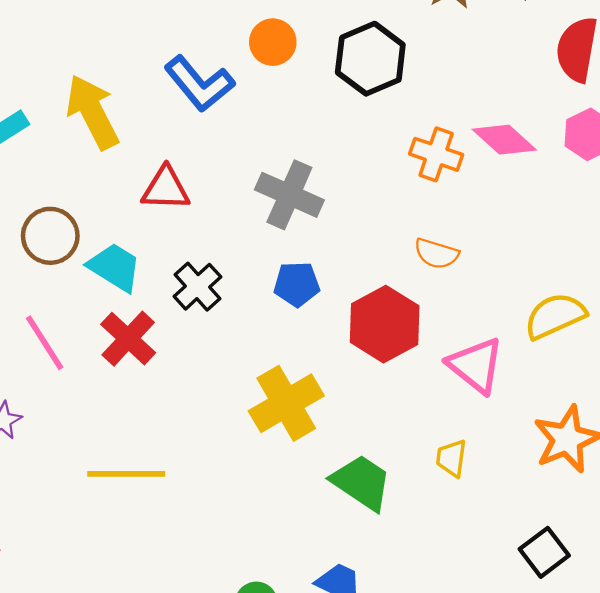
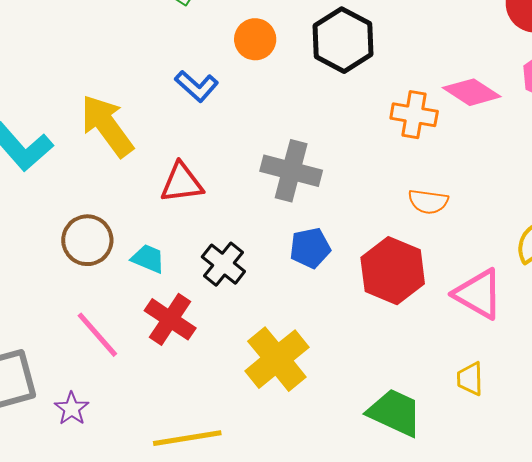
blue L-shape: (199, 84) -> (197, 86), size x0.7
cyan trapezoid: (115, 267) -> (148, 259), size x0.7
yellow cross: (286, 403) -> (277, 359), moved

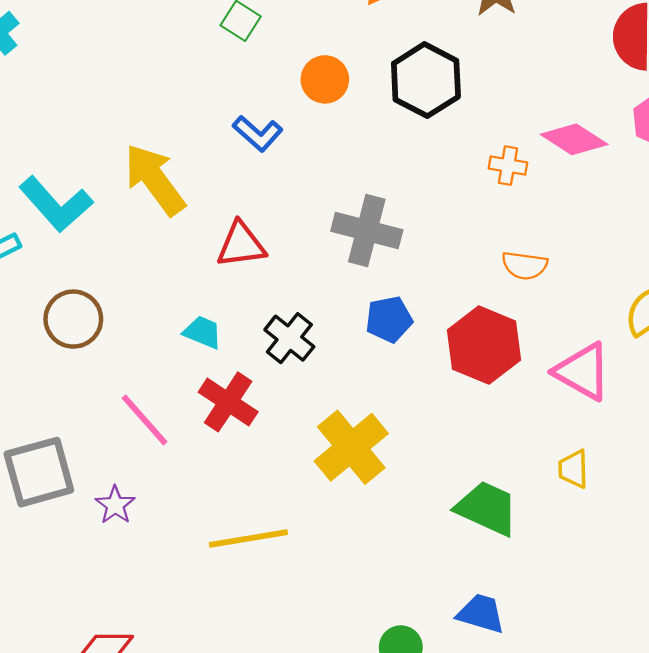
orange cross: (414, 115) -> (508, 166), size x0.7
brown circle: (87, 240) -> (73, 319), moved

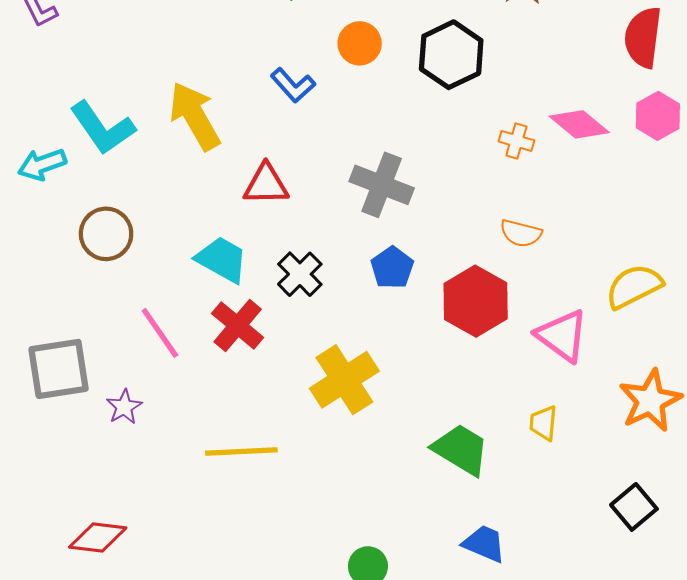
blue pentagon: (389, 319) -> (392, 268), turned -30
cyan trapezoid: (203, 332) -> (222, 260), size x1.5
blue trapezoid: (481, 613) -> (484, 544), moved

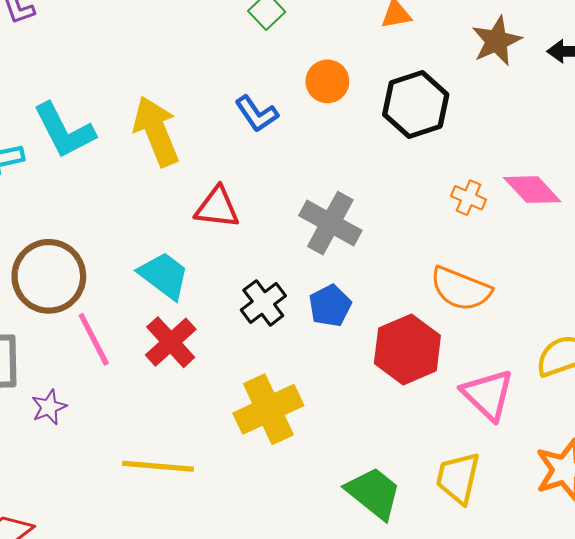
orange semicircle: (521, 233) -> (461, 289), size x1.5
brown circle: (106, 234) -> (49, 276), moved, size x1.4
black cross: (300, 274) -> (263, 303), moved
yellow trapezoid: (543, 423) -> (458, 478), size x1.5

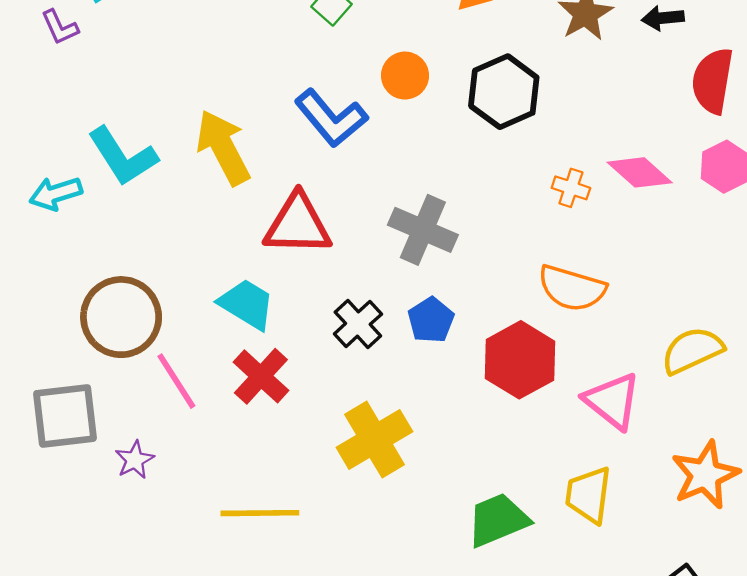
blue L-shape: (257, 114) -> (331, 118), size x1.5
red triangle: (217, 207) -> (298, 225), size x1.4
green trapezoid: (374, 493) -> (498, 520), turned -56

